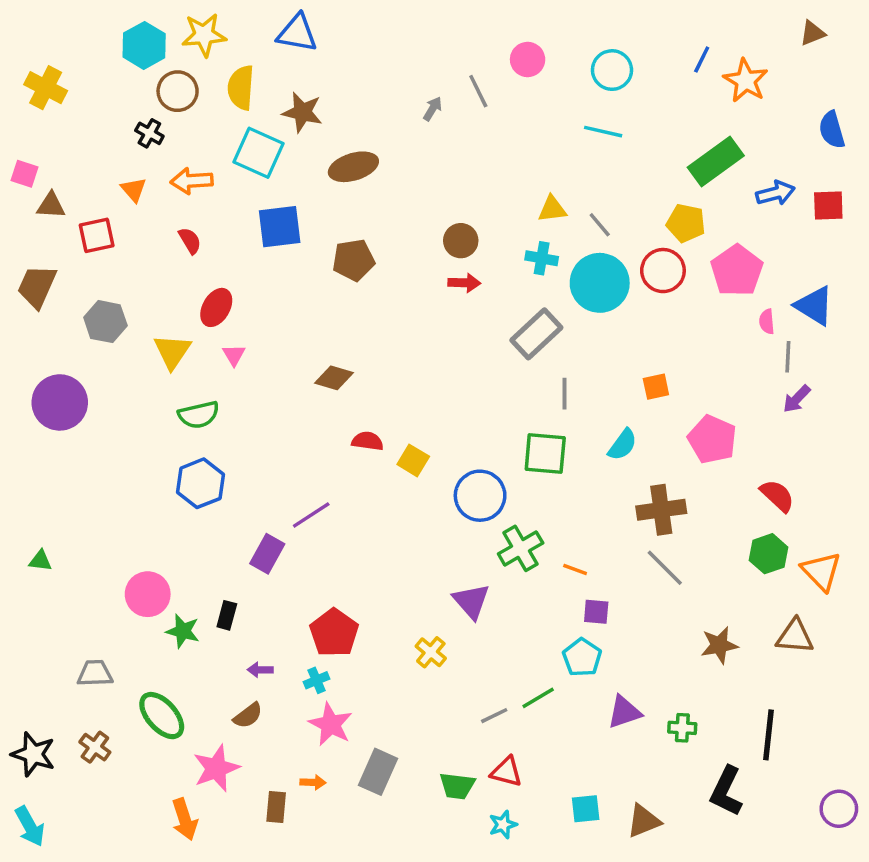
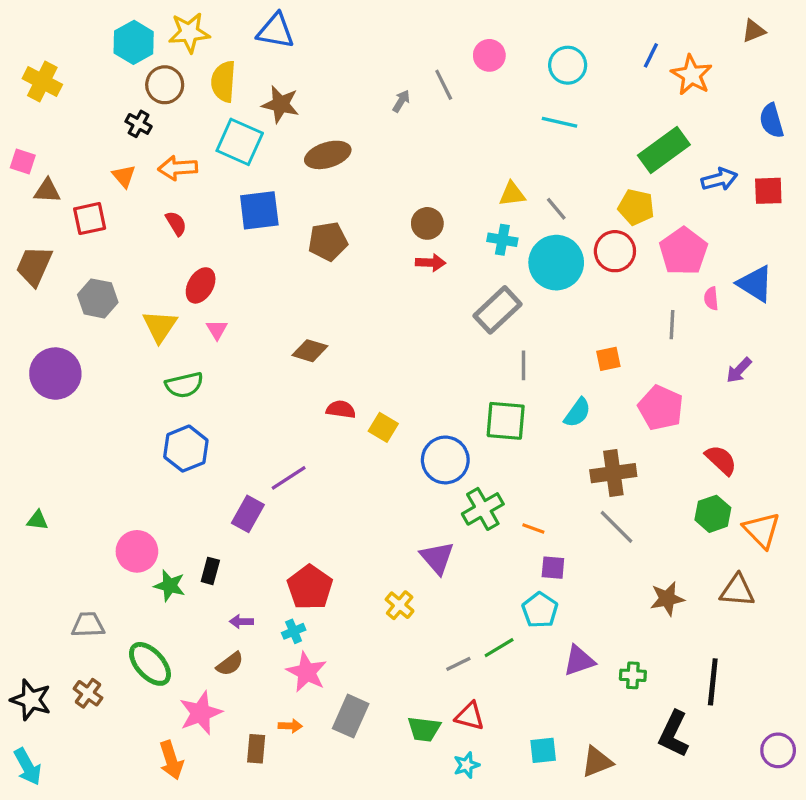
gray line: (788, 357) -> (672, 325), moved

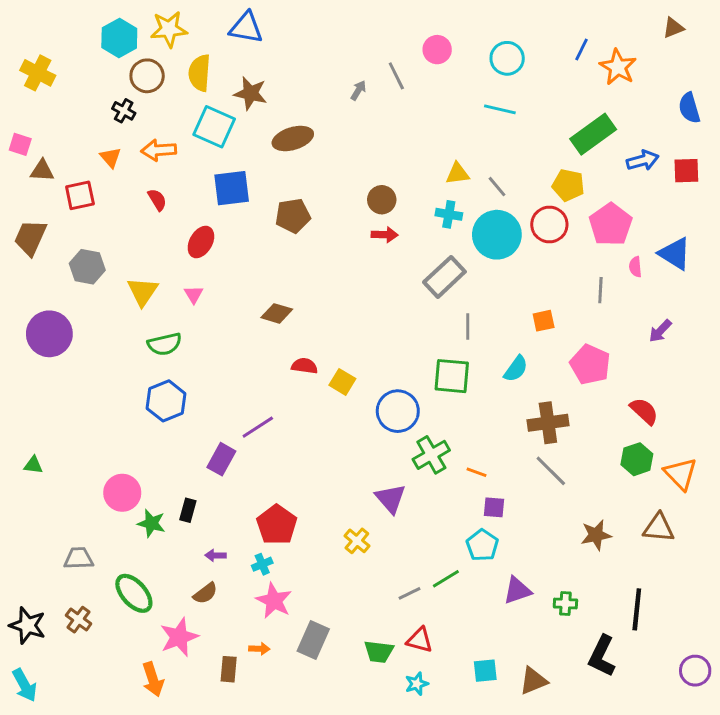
red ellipse: (201, 285) -> (201, 242), moved

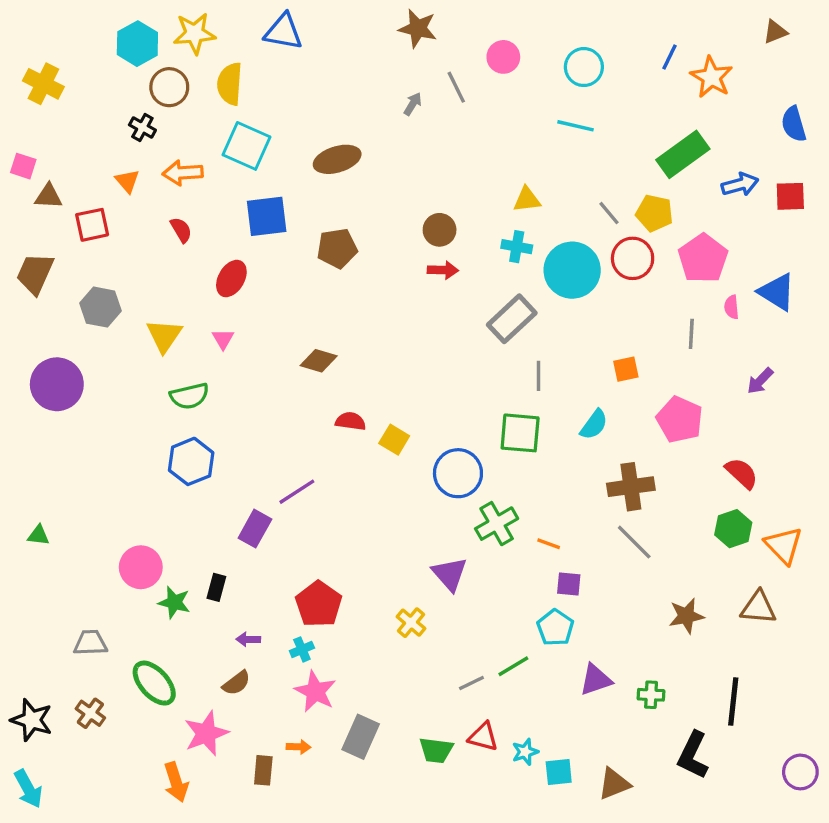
brown star: (251, 93) -> (418, 28), moved
gray line: (497, 187) -> (609, 213), moved
cyan star: (417, 684) -> (525, 752), moved

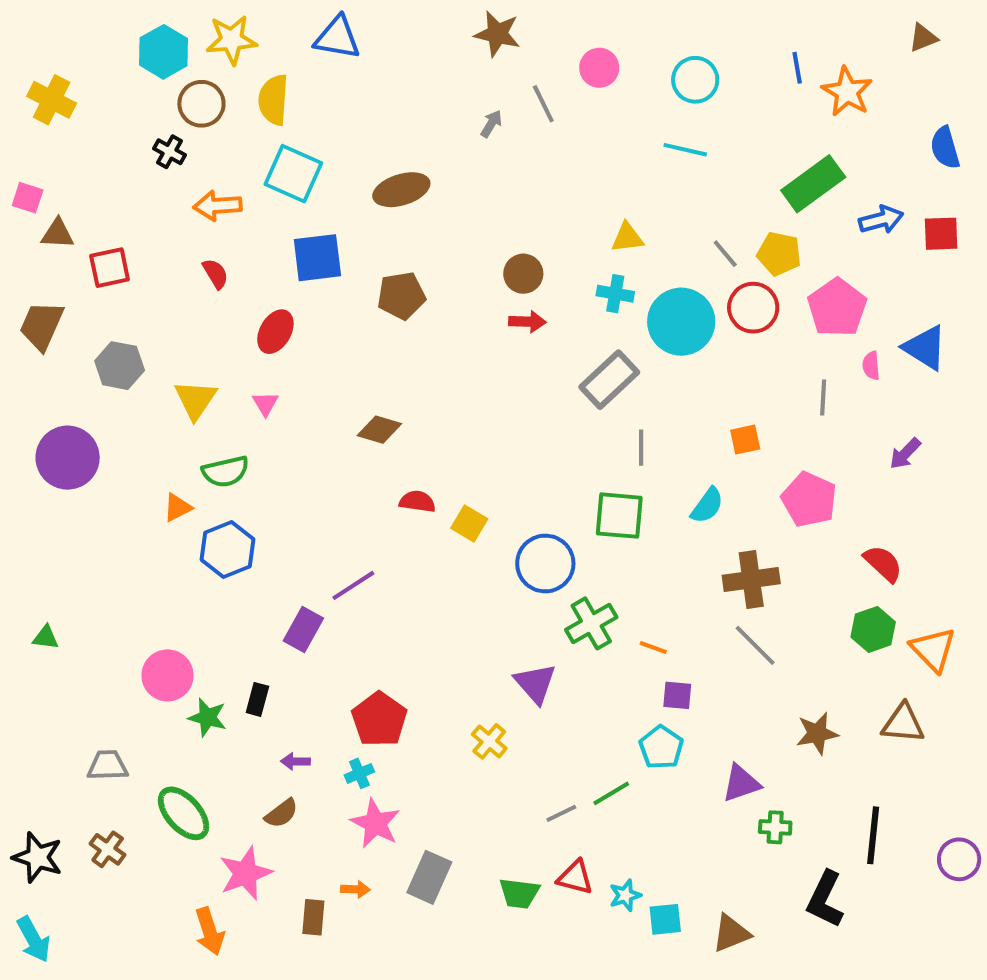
blue line: (669, 57) -> (797, 68), turned -36
orange triangle: (127, 181) -> (177, 508), moved, turned 44
purple triangle: (596, 680) -> (741, 783), moved
purple circle: (800, 772) -> (959, 859), moved

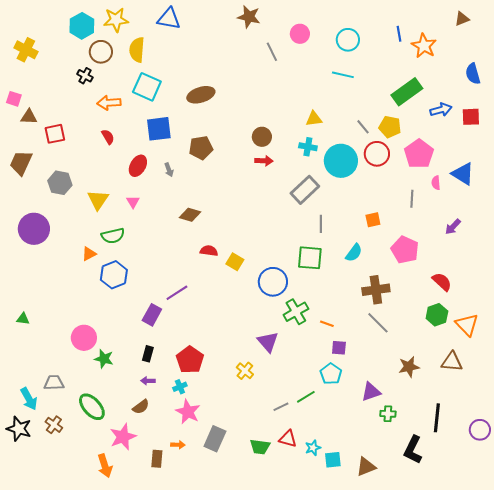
gray arrow: (491, 124) -> (169, 170), moved, turned 128
black rectangle: (257, 699) -> (148, 354), moved
cyan arrow: (34, 939) -> (29, 399), moved

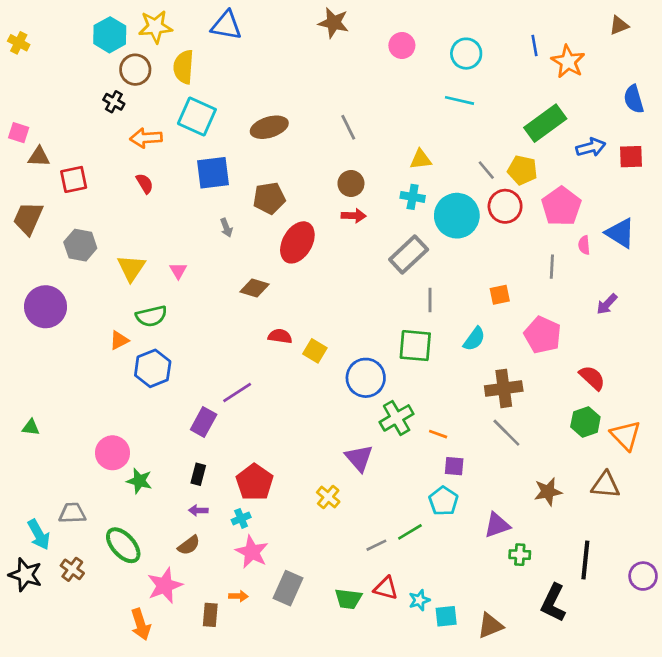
yellow cross: (26, 50) -> (19, 43), moved, size x0.7
gray line: (272, 52) -> (348, 127), moved
red ellipse: (138, 166) -> (297, 242), moved, size x1.4

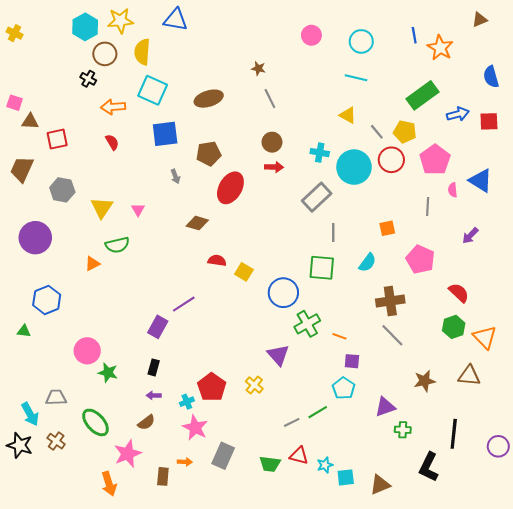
brown star: (334, 23) -> (258, 68), moved, size x0.6
yellow triangle: (421, 159) -> (348, 115), moved, turned 36
blue hexagon: (153, 368) -> (47, 300), moved
red pentagon: (255, 482) -> (212, 387), moved

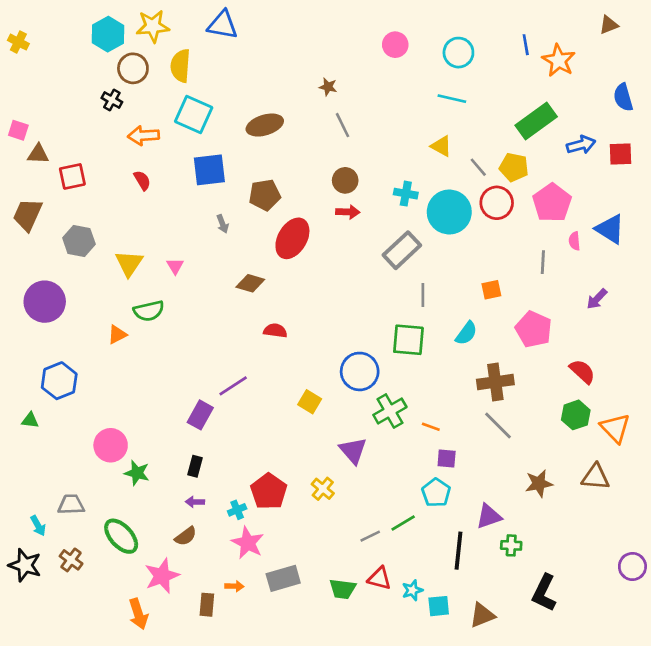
yellow square: (244, 272) -> (310, 402), moved
cyan arrow: (30, 414) -> (38, 526), size x0.7
black line: (454, 434) -> (458, 551), moved
gray rectangle: (223, 456) -> (283, 578), turned 50

